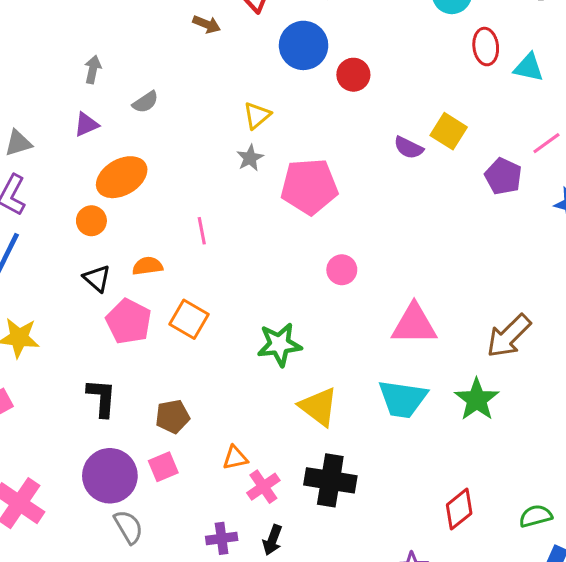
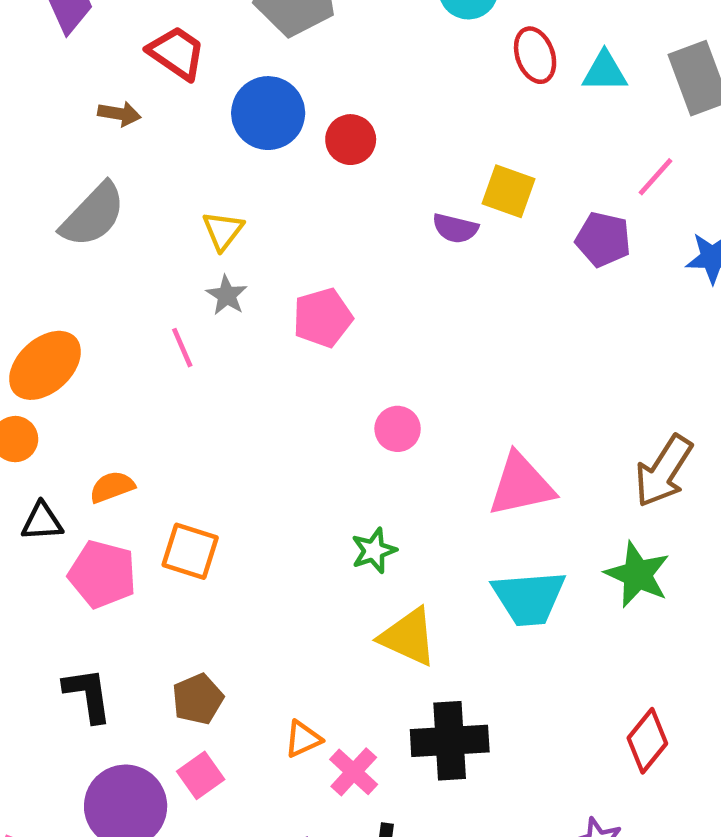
gray semicircle: (145, 102) -> (93, 215), moved, size x1.8
pink pentagon: (309, 187) -> (323, 318), size x0.7
pink line: (202, 231) -> (182, 348), moved
black triangle: (97, 278) -> (42, 522), turned -32
green star: (279, 344) -> (374, 551), moved, size x0.7

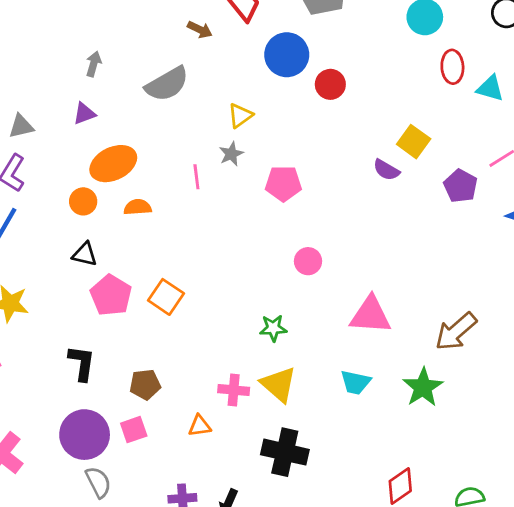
purple semicircle: (455, 228) -> (386, 170), moved
orange semicircle: (112, 487) -> (138, 207), moved
cyan trapezoid: (529, 598) -> (356, 382), size x0.7
pink cross: (354, 772) -> (234, 390), moved, turned 36

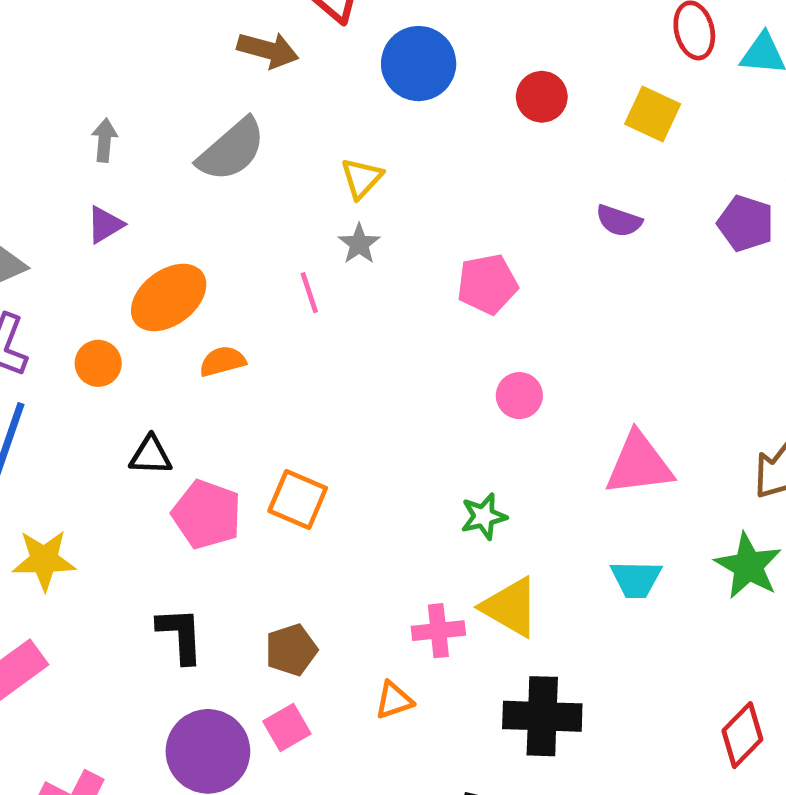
brown arrow: (200, 30) -> (268, 50), size x1.4
red circle: (330, 84) -> (542, 97), moved
yellow square: (414, 142) -> (653, 114), moved
pink pentagon: (283, 183) -> (487, 284), moved
orange circle: (83, 201) -> (98, 363), moved

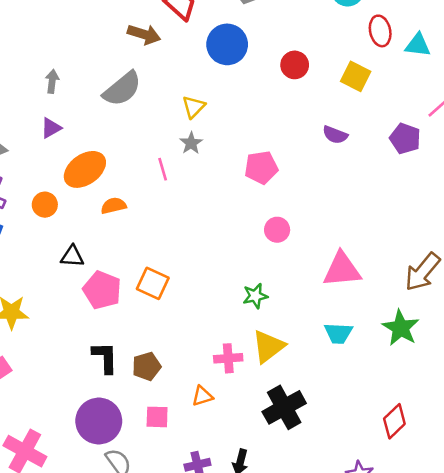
yellow triangle: (510, 607) -> (268, 346), turned 51
black L-shape: (180, 635) -> (105, 357), moved
black cross: (542, 716) -> (284, 407), turned -33
pink square: (287, 727) -> (157, 417), moved, turned 30

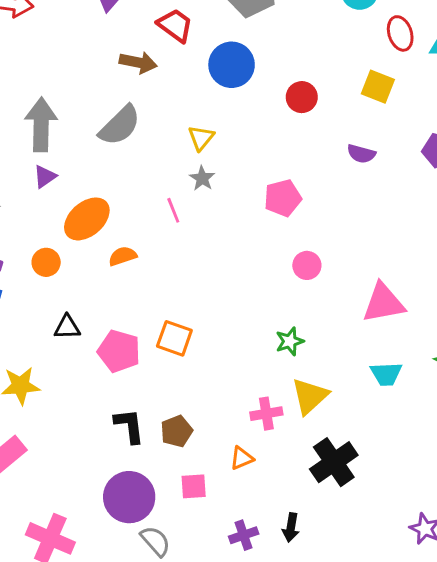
red circle: (295, 65) -> (302, 97), moved
gray arrow: (52, 81) -> (41, 125), size x2.0
black triangle: (72, 256) -> (67, 327), moved

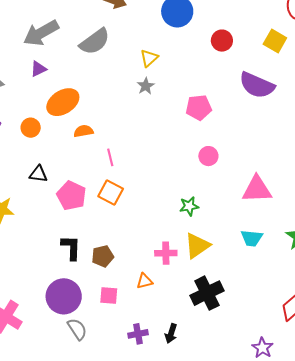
gray arrow: (41, 125) -> (41, 33), turned -129
purple semicircle: (361, 154) -> (257, 85), size x1.8
pink line: (173, 210) -> (110, 157), moved

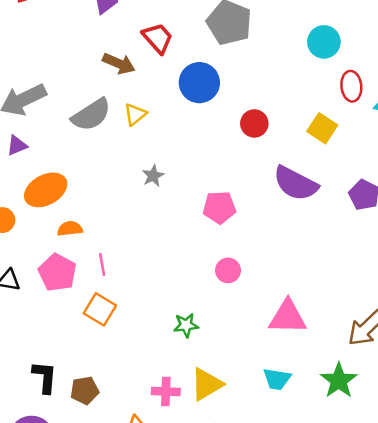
yellow triangle: (149, 58) -> (135, 114), moved
pink pentagon: (71, 196) -> (57, 273), moved
green star: (189, 206) -> (186, 325), moved

